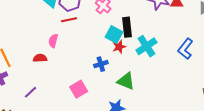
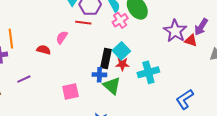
black rectangle: (127, 27) -> (106, 59), moved
blue L-shape: (185, 49) -> (185, 99), moved
green triangle: (126, 81) -> (112, 86), moved

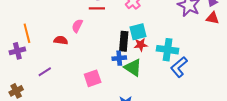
red triangle: (191, 40) -> (213, 18), moved
cyan square: (121, 51) -> (138, 32), turned 36
cyan cross: (148, 72) -> (168, 50), turned 30
blue L-shape: (185, 99) -> (179, 67), moved

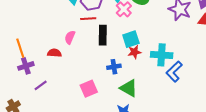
black rectangle: (124, 41) -> (103, 35), moved
purple cross: (17, 51) -> (26, 66), moved
green triangle: (133, 68) -> (129, 88), moved

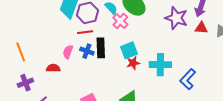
orange line: (20, 48) -> (21, 52), moved
blue cross: (114, 67) -> (87, 51), moved, turned 32
blue L-shape: (174, 72) -> (188, 79), moved

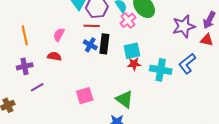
purple star: (176, 18) -> (184, 26), turned 30
pink semicircle: (68, 52) -> (59, 35), moved
blue L-shape: (188, 79) -> (187, 64), moved

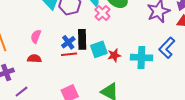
red line: (92, 26) -> (69, 54), moved
blue cross: (90, 45) -> (68, 42), turned 32
cyan square: (132, 51) -> (99, 49), moved

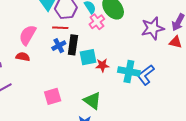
pink semicircle: (36, 36) -> (28, 35), size x1.5
blue L-shape: (167, 48) -> (146, 75), moved
red line: (69, 54) -> (60, 28), moved

